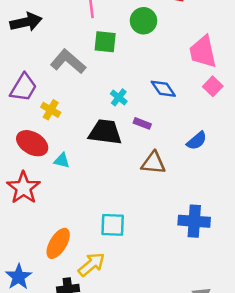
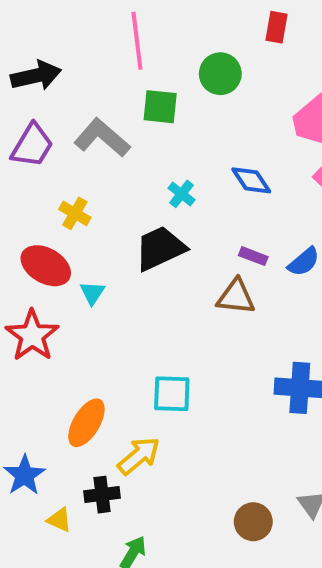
purple trapezoid: (24, 88) -> (32, 145), moved
purple rectangle: (142, 123) -> (253, 256), moved
black trapezoid: (105, 132) -> (160, 248), turned -32
cyan triangle: (62, 161) -> (92, 293), turned 49

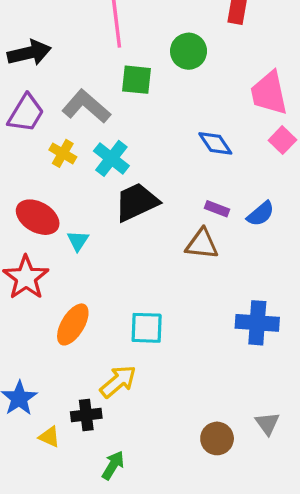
cyan cross: (182, 194) -> (111, 158), moved, size x1.5
yellow cross: (75, 213) -> (63, 153), moved
orange ellipse: (86, 423) -> (73, 324), moved

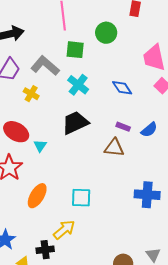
cyan cross: (111, 158) -> (78, 85), moved

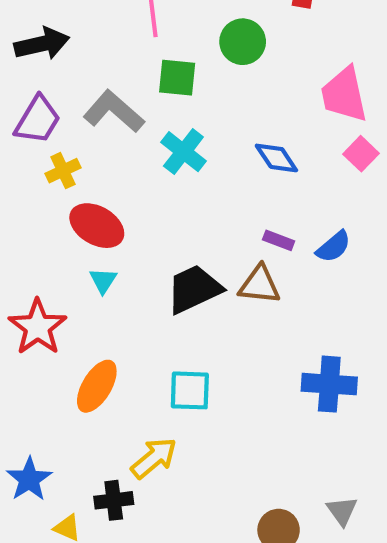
yellow cross: (31, 94) -> (63, 171), moved, turned 35
black trapezoid: (75, 123) -> (194, 289), moved
red ellipse: (16, 132) -> (97, 226), moved

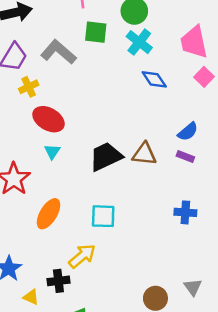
cyan cross: (183, 152) -> (139, 42), moved
purple rectangle: (279, 240) -> (185, 156), moved
blue cross: (329, 384) -> (185, 212), size x0.7

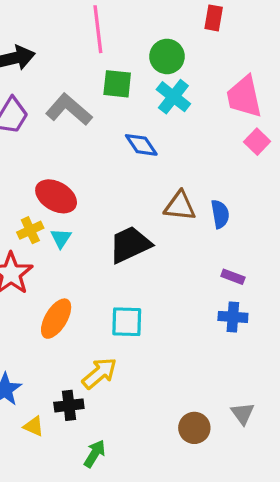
blue diamond: (154, 79) -> (141, 145), moved
yellow cross: (29, 87) -> (30, 230), moved
blue semicircle: (188, 132) -> (220, 214), moved, turned -60
brown triangle: (144, 154) -> (180, 206), moved
purple rectangle: (185, 156) -> (233, 277), moved

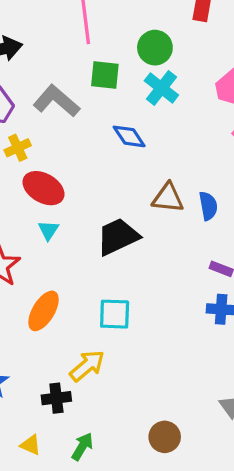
yellow cross: (30, 230) -> (18, 148), moved
yellow triangle: (34, 426) -> (31, 445), moved
brown circle: (194, 428) -> (165, 437), moved

